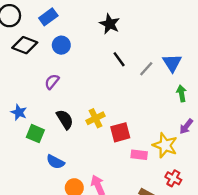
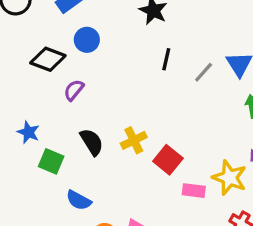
black diamond: (25, 45) -> (48, 59), moved
black line: (119, 59) -> (166, 59), turned 49
red square: (120, 132) -> (168, 160), turned -36

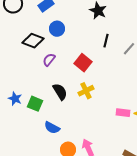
blue star: (28, 132) -> (15, 99), moved
red square: (168, 160) -> (83, 63), moved
pink rectangle: (194, 191) -> (123, 113), moved

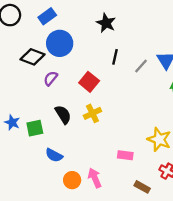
blue circle: (57, 29) -> (60, 43), size x1.5
green square: (35, 104) -> (35, 128), turned -35
pink rectangle: (123, 113) -> (125, 155), moved

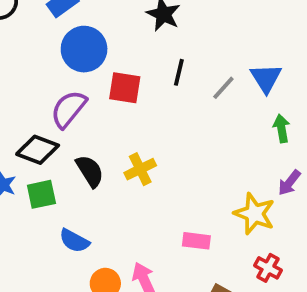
black diamond: (33, 57) -> (38, 150), moved
purple semicircle: (51, 78) -> (69, 109), size x1.5
red square: (89, 82) -> (125, 88), moved, turned -30

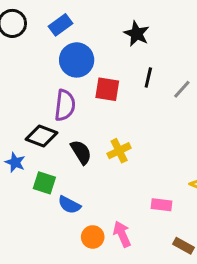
purple semicircle: (69, 109) -> (65, 105), turned 148
green square: (41, 194) -> (44, 183), moved, turned 30

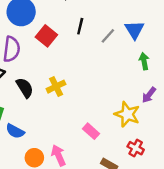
red square: (107, 89) -> (46, 36), turned 30
pink rectangle: (161, 205) -> (91, 131), turned 35

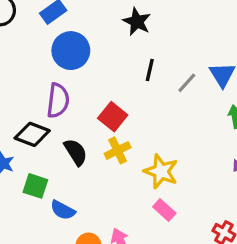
red square: (46, 36) -> (113, 117), moved
yellow star: (127, 114) -> (161, 171), moved

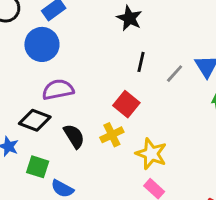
blue circle: (71, 51) -> (42, 44), moved
purple semicircle: (58, 101) -> (58, 90), turned -108
red square: (113, 117) -> (126, 104), moved

